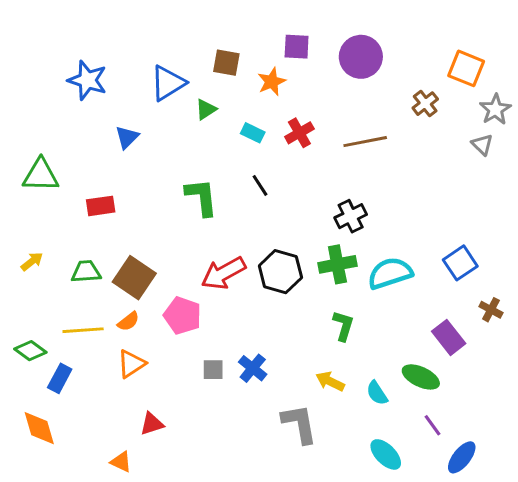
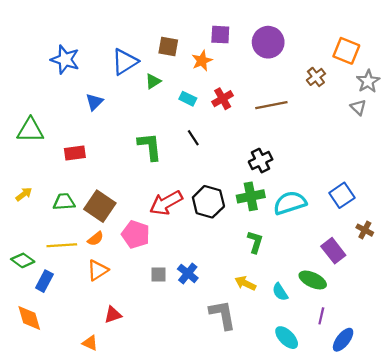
purple line: (432, 425) -> (321, 316), turned 49

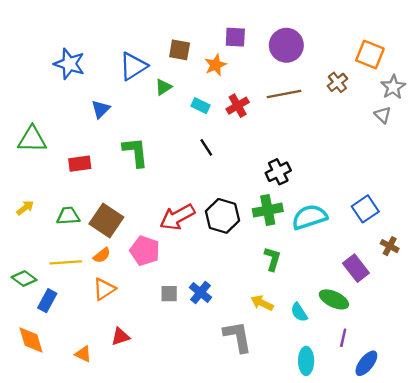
brown line: (271, 105) -> (284, 94), moved
green L-shape: (150, 146) -> (135, 152), moved
cyan ellipse: (287, 338) -> (306, 361), turned 45
orange triangle: (90, 343) -> (83, 354), moved

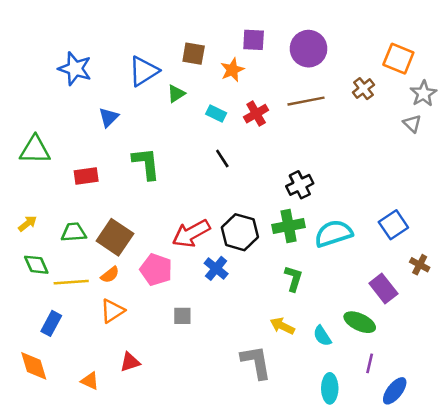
green diamond: (24, 279) -> (36, 265), moved, turned 30
blue cross: (200, 292) -> (216, 268), moved

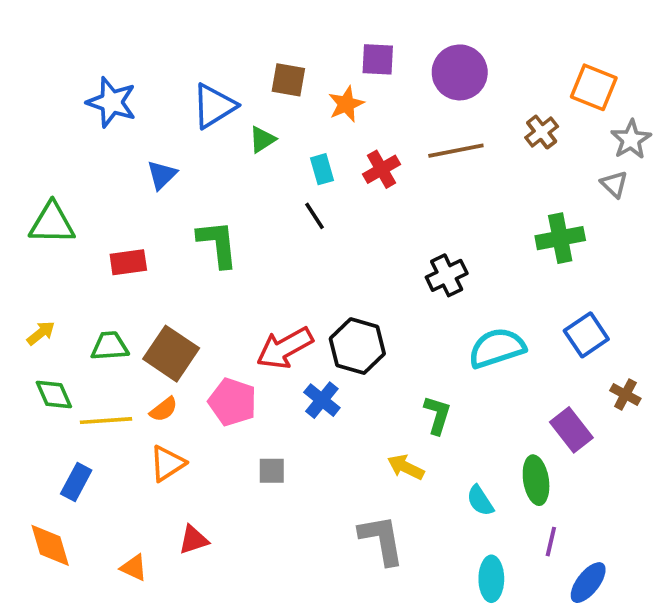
cyan rectangle: (216, 114) -> (322, 169), turned 48
black line: (222, 159) -> (314, 216), moved
green cross: (289, 226) -> (560, 238), moved
green ellipse: (360, 322) -> (536, 480), turned 56
yellow arrow: (282, 326) -> (406, 467), moved

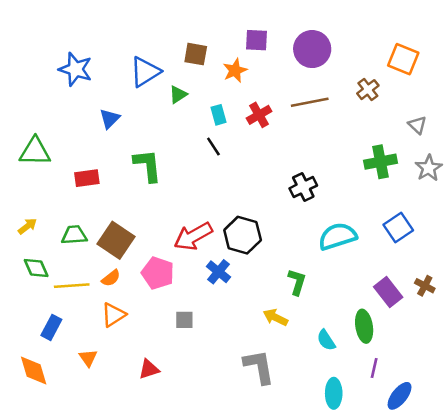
gray star: (631, 139) -> (429, 168), moved
brown cross: (625, 394) -> (425, 286), moved
red triangle: (193, 540) -> (149, 369), moved
orange triangle: (134, 568) -> (88, 358), moved, turned 30

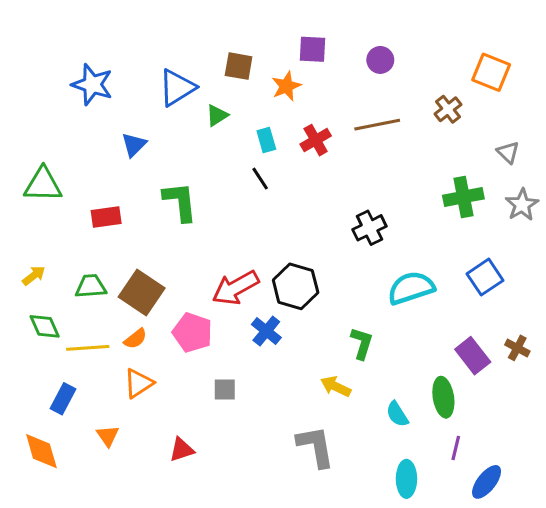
purple circle: (312, 49) -> (380, 60), size x0.6

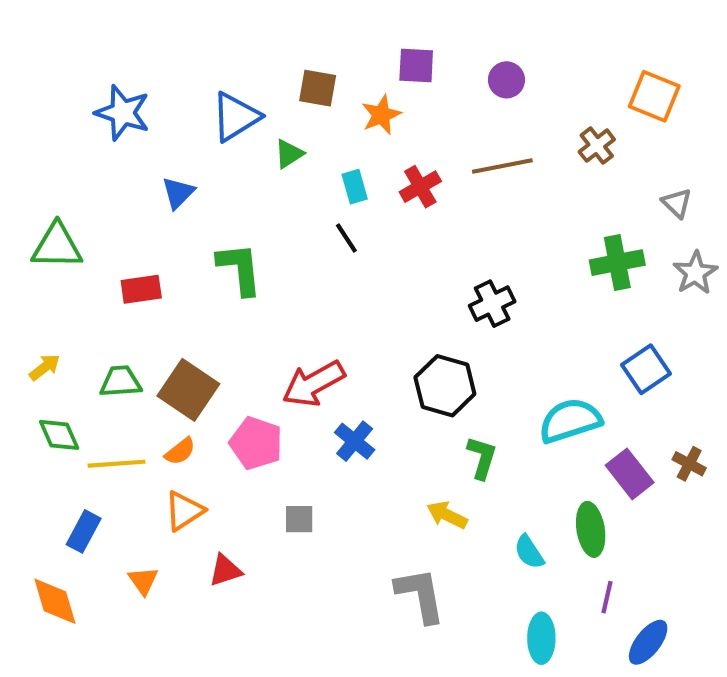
black hexagon: (296, 286) -> (445, 386), moved
cyan semicircle: (411, 288) -> (570, 421), moved
red triangle: (182, 450) -> (225, 570), moved

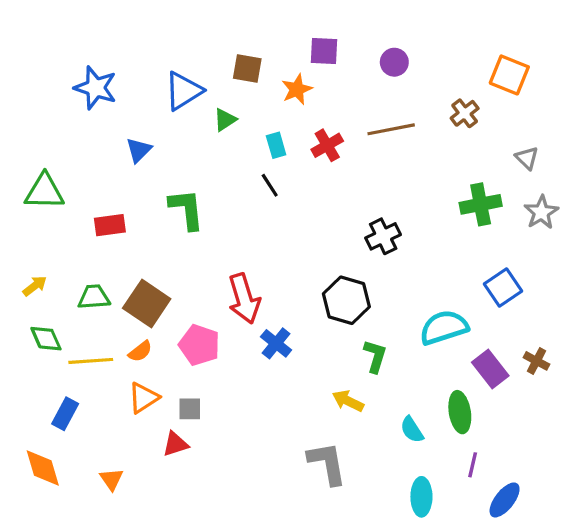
red arrow: (314, 384) -> (244, 299), turned -78
gray square: (299, 519) -> (190, 409), moved
orange triangle: (143, 581) -> (111, 479), moved

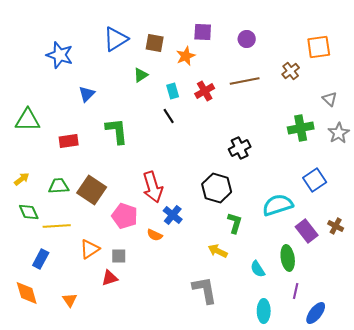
orange square: (509, 75) -> (319, 47), turned -30
blue triangle: (183, 91) -> (116, 39), moved
orange semicircle: (140, 351) -> (155, 235), moved, turned 63

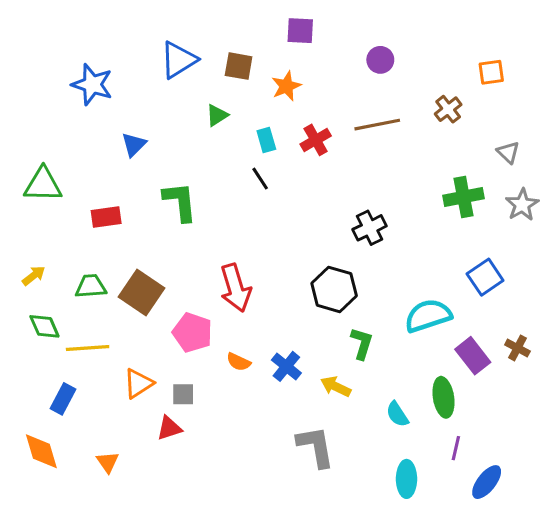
purple square: (203, 32) -> (300, 31), moved
orange square: (319, 47) -> (491, 72), size x0.7
blue cross: (173, 215) -> (286, 366), moved

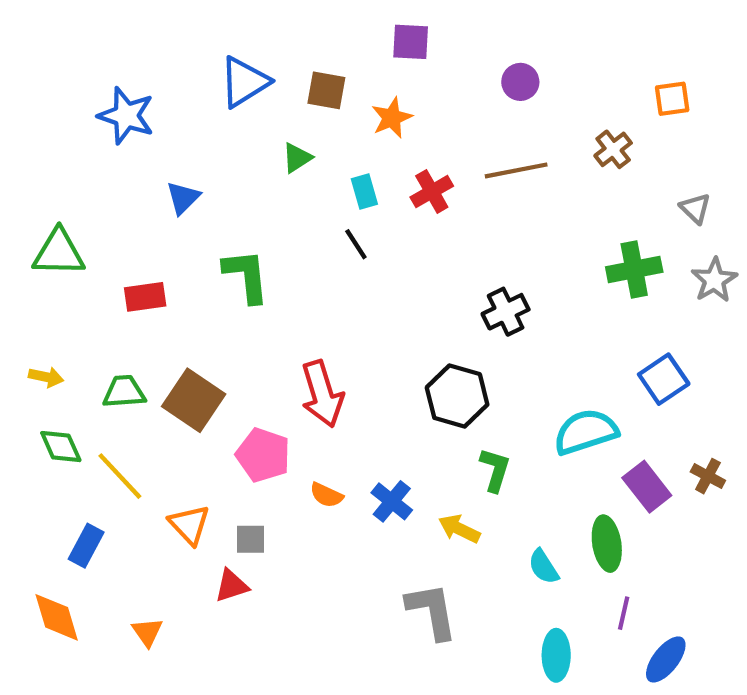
yellow arrow: (34, 276) -> (46, 377), turned 50
yellow line: (88, 348) -> (120, 476), turned 51
orange triangle: (138, 383) -> (189, 525), turned -40

